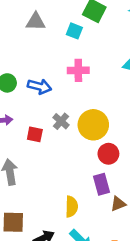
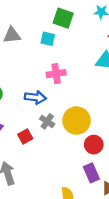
blue arrow: (39, 86) -> (35, 97), moved
red square: (35, 134) -> (25, 136), turned -32

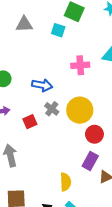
pink cross: (56, 74) -> (80, 65), moved
purple rectangle: (91, 173) -> (90, 161), turned 48

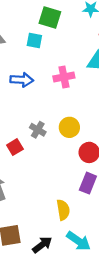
blue arrow: (42, 85) -> (22, 80), moved
yellow circle: (80, 110) -> (69, 127), size x0.7

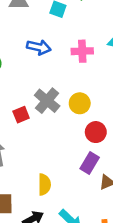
gray cross: (38, 130) -> (47, 101), size x1.5
yellow semicircle: (63, 210) -> (44, 184), moved

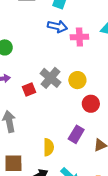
blue arrow: (39, 47) -> (57, 26), moved
purple rectangle: (90, 163) -> (76, 134), moved

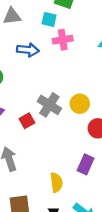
blue arrow: (57, 26) -> (28, 50), moved
pink cross: (79, 37) -> (63, 40), moved

